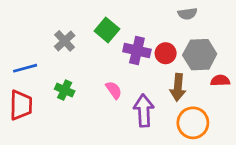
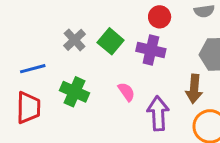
green square: (107, 30) -> (111, 41), moved
red circle: (166, 53) -> (160, 17), moved
green cross: (65, 90) -> (75, 92), size x1.4

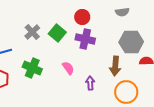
red circle: (160, 17) -> (82, 17), moved
purple arrow: (158, 113) -> (90, 83), size x0.6

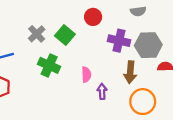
purple cross: (85, 39) -> (119, 41), moved
green cross: (32, 68) -> (49, 65), moved
pink semicircle: (68, 68) -> (86, 74), moved, turned 32

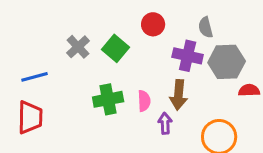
gray semicircle: (138, 11) -> (206, 27), moved, turned 84
green cross: (49, 65) -> (108, 99), moved, turned -35
brown arrow: (130, 72) -> (179, 95), moved

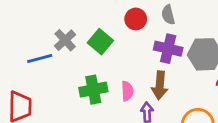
gray semicircle: (206, 27) -> (168, 15), moved
blue line: (35, 77) -> (40, 59), moved

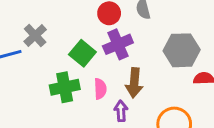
green square: (100, 42) -> (82, 53), moved
purple cross: (168, 49) -> (118, 44), moved, turned -36

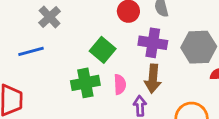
gray cross: (35, 35) -> (50, 17), moved
purple cross: (118, 44) -> (153, 43), moved, turned 32

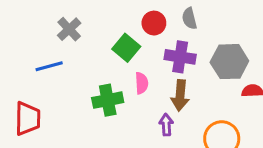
green square: (103, 50) -> (126, 48), moved
pink semicircle: (120, 84) -> (142, 83), moved

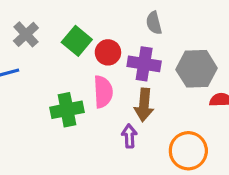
red circle: (154, 23) -> (108, 52), moved
green square: (126, 48) -> (77, 41), moved
pink semicircle: (142, 83) -> (103, 92), size x1.4

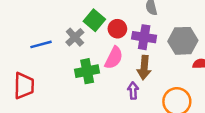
gray cross: (26, 34) -> (75, 37), moved
pink semicircle: (103, 92) -> (114, 58), turned 30

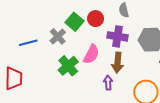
red circle: (117, 29) -> (95, 19), moved
green cross: (87, 71) -> (68, 66), turned -30

